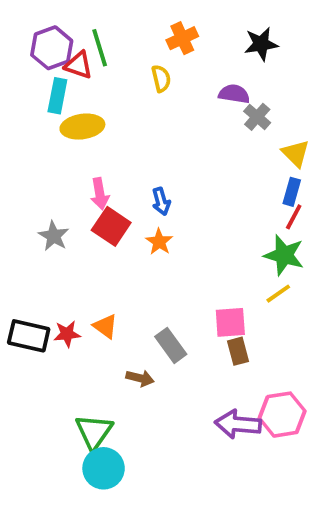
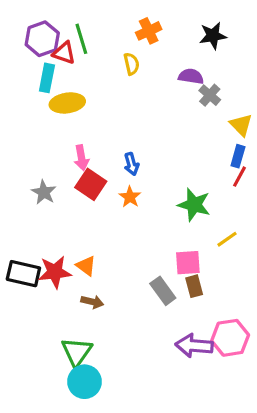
green star: (284, 255) -> (194, 205), moved
red star: (67, 334) -> (55, 272), size x1.5
gray rectangle: (171, 345) -> (163, 291), moved
brown arrow: (140, 378) -> (92, 302), moved

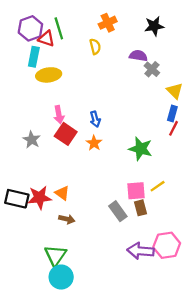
yellow line: (227, 239) -> (158, 186), moved

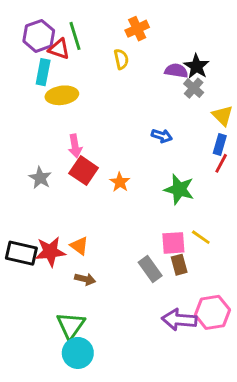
black star: (154, 26) -> (197, 66), moved, turned -30
blue arrow: (95, 119) -> (162, 136), moved, turned -56
yellow line: (158, 186) -> (201, 237), turned 70

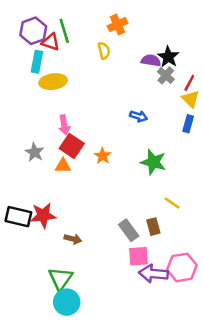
red line: (221, 163) -> (189, 83), moved
pink square: (173, 243) -> (139, 256), moved
orange triangle: (79, 246) -> (63, 166), moved, turned -35

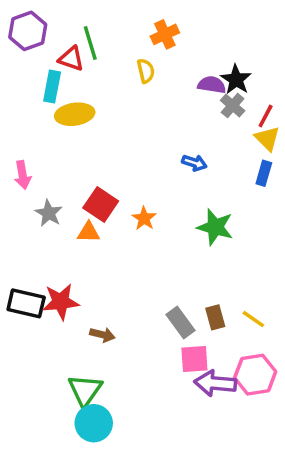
purple hexagon: (33, 31) -> (28, 31), moved
pink arrow: (64, 125) -> (23, 175), moved
yellow line: (172, 203) -> (253, 319), moved

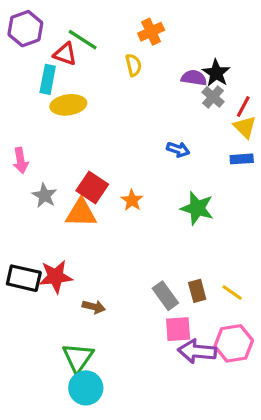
green line: (90, 43) -> (83, 40), turned -40
blue rectangle: (264, 173) -> (242, 159), turned 70
orange triangle: (89, 232) -> (81, 213), size x1.5

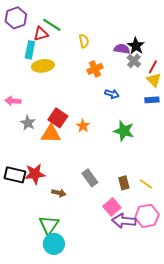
orange cross: (151, 32) -> (95, 69), moved
red triangle: (65, 54) -> (41, 34), turned -35
pink arrow: (21, 161) -> (13, 101), turned 105
gray rectangle: (165, 296) -> (90, 178), moved
pink square: (178, 329) -> (112, 207), turned -36

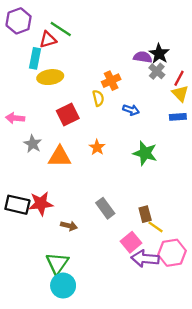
yellow semicircle: (84, 41) -> (98, 98), moved
red square: (58, 118) -> (68, 115), moved, turned 30
yellow line: (146, 184) -> (156, 227), moved

